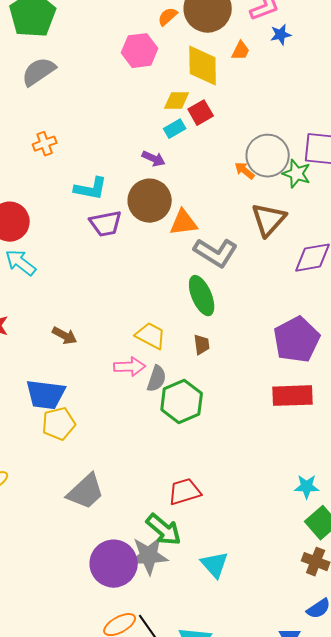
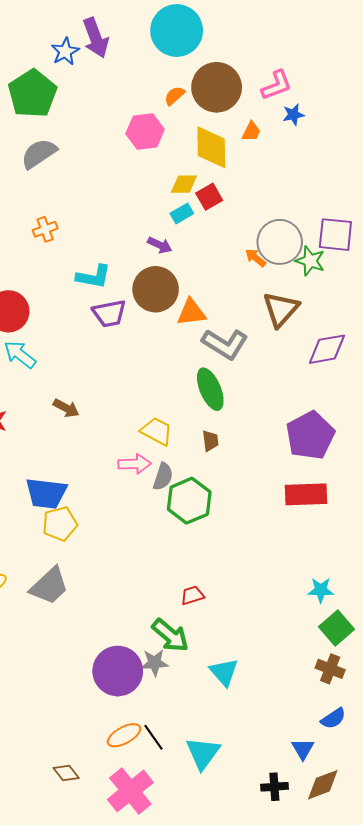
brown arrow: (65, 336) -> (66, 408), moved
gray trapezoid: (86, 492) -> (49, 586), moved
red trapezoid: (185, 492) -> (192, 595), size x0.7
gray star: (149, 556) -> (155, 663), size x0.7

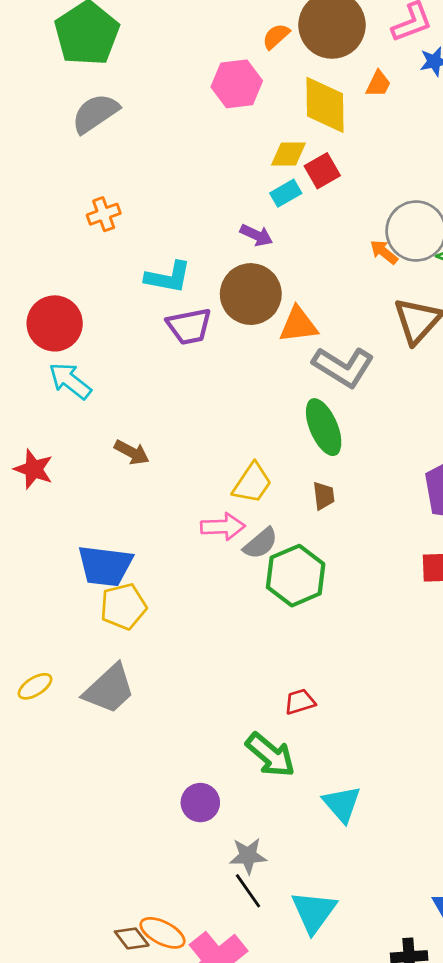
yellow trapezoid: (157, 431) -> (252, 483), turned 96
gray semicircle: (163, 476) -> (261, 543), turned 32
gray star: (155, 663) -> (248, 856), moved
purple circle: (118, 671) -> (200, 803), size x0.6
orange ellipse: (124, 735) -> (163, 933), moved, turned 56

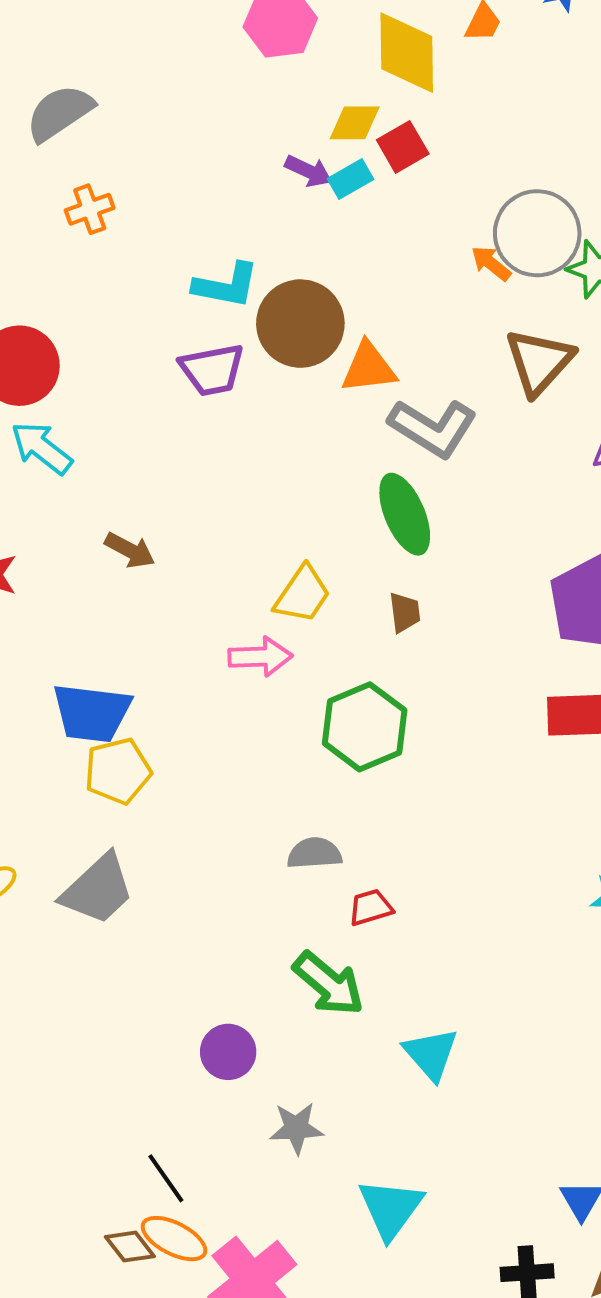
gray semicircle: (95, 113) -> (60, 113), moved
purple arrow: (256, 235) -> (308, 171), moved
cyan L-shape: (168, 277) -> (226, 285), moved
gray semicircle: (261, 543) -> (314, 853), moved, turned -144
black line: (248, 891) -> (166, 1178), moved

